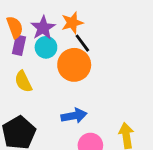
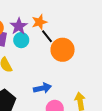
orange circle: (74, 65) -> (63, 50), moved

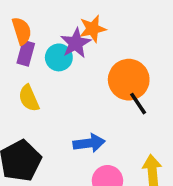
purple star: (19, 26) -> (76, 43), moved
black line: (47, 36) -> (138, 104), moved

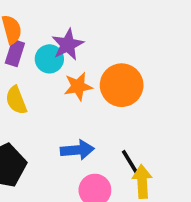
orange star: (93, 29) -> (78, 86), moved
black line: (138, 104) -> (130, 161), moved

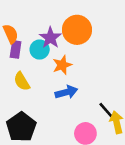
orange circle: (122, 85) -> (77, 30), moved
blue arrow: (77, 150) -> (66, 92), moved

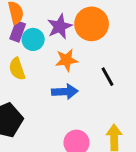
cyan circle: (40, 50) -> (33, 39), moved
black line: (106, 110) -> (107, 77), moved

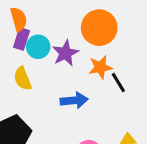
purple star: (60, 26) -> (65, 53), moved
orange star: (67, 60) -> (100, 67), moved

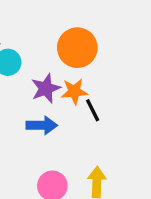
purple star: (65, 53) -> (46, 88), moved

